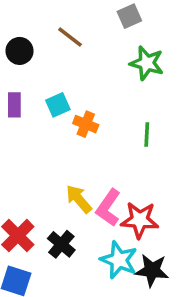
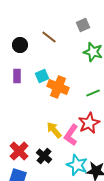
orange cross: (86, 124) -> (58, 87), size x1.5
green line: (147, 135) -> (93, 93), turned 64
red star: (140, 220) -> (89, 123), moved, turned -30

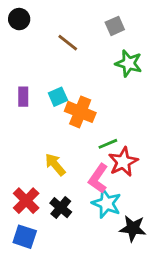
black circle: (20, 45) -> (19, 19), moved
green line: (93, 93) -> (108, 144), moved
yellow arrow: (54, 130) -> (55, 165), moved
cyan star: (77, 165) -> (106, 203), moved

